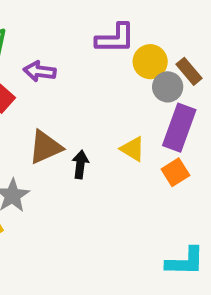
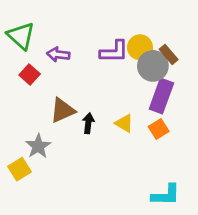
purple L-shape: (115, 38) -> (114, 52), moved
gray circle: (168, 87) -> (153, 66), size x1.4
yellow triangle: (133, 149) -> (124, 123), moved

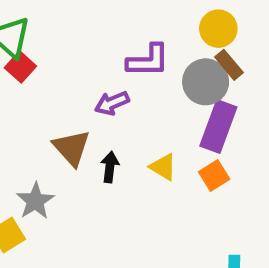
yellow circle: (140, 47) -> (218, 29), moved
purple arrow: (58, 54) -> (112, 103), moved, turned -30
red square: (30, 75) -> (20, 67), moved
brown triangle: (63, 110) -> (72, 148), turned -48

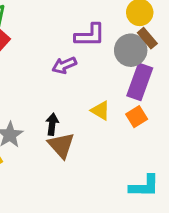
brown triangle: (72, 148) -> (61, 145), moved
black arrow: (110, 167) -> (52, 124), moved

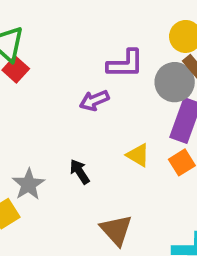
black arrow: (52, 124) -> (80, 172), turned -40
brown triangle: (61, 145) -> (116, 230), moved

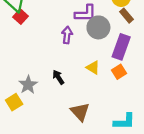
gray circle: (175, 82) -> (98, 27), moved
purple arrow: (94, 100) -> (67, 35), turned 119

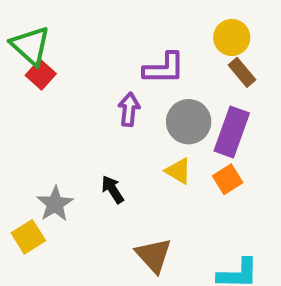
gray circle: (98, 27) -> (189, 122), moved

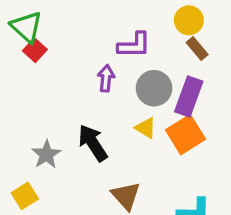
orange square: (228, 179) -> (185, 135), size x1.6
black arrow: (113, 190) -> (93, 143), size x1.6
yellow square: (28, 237) -> (25, 196), moved

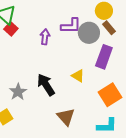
purple arrow: (106, 78) -> (45, 37), moved
gray circle: (154, 88) -> (89, 33), moved
orange square: (185, 135) -> (110, 95), moved

